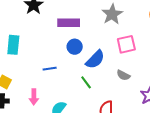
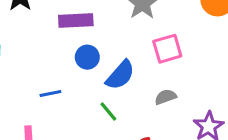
gray semicircle: (123, 75) -> (166, 97), turned 136

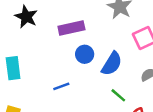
green line: (108, 112) -> (118, 95), moved

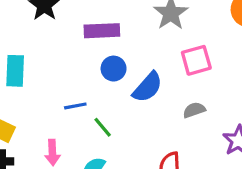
green line: (118, 95) -> (103, 127), moved

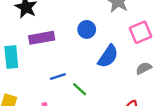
purple rectangle: (102, 31) -> (42, 38), moved
blue circle: (114, 69) -> (87, 29), moved

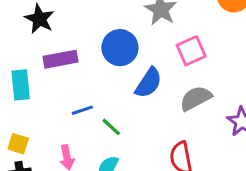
blue circle: (87, 29) -> (120, 48), size x1.5
gray semicircle: (144, 68) -> (196, 98), size x1.5

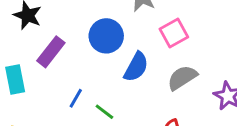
purple rectangle: (61, 59) -> (51, 52), turned -36
blue line: (82, 110) -> (76, 98), turned -36

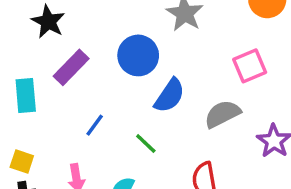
pink square: (174, 33) -> (250, 66), moved
green line: (104, 112) -> (146, 144), moved

